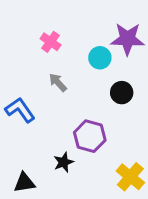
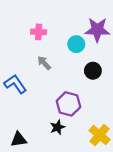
pink cross: (51, 42) -> (39, 32), turned -32
black star: (64, 162) -> (57, 127), moved

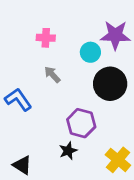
black circle: (93, 71) -> (110, 84), size x1.6
black triangle: (19, 139) -> (22, 165), turned 42

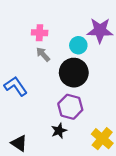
gray arrow: (52, 75) -> (43, 54), moved
black circle: (110, 84) -> (74, 73), moved

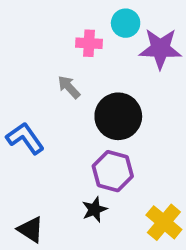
pink cross: (40, 33) -> (89, 43), moved
cyan circle: (78, 45) -> (126, 23), moved

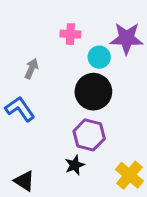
cyan circle: (126, 23) -> (99, 57), moved
gray arrow: (69, 87) -> (31, 69), moved, turned 66

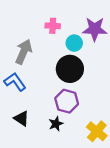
gray arrow: (31, 69) -> (24, 52), size x1.6
black triangle: (24, 181) -> (21, 118), moved

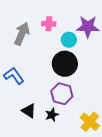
gray arrow: (24, 52) -> (22, 34), moved
black triangle: (21, 118) -> (29, 111), moved

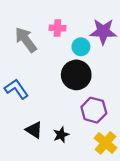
gray arrow: (22, 34) -> (26, 40), turned -60
purple hexagon: (62, 94) -> (94, 110), moved

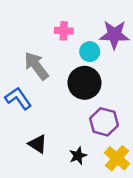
gray arrow: (26, 40) -> (36, 66), moved
black star: (61, 135) -> (78, 156), moved

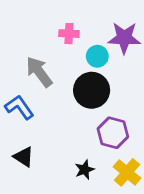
black triangle: (38, 144) -> (24, 157), moved

